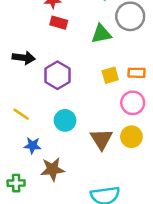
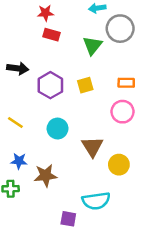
green triangle: (101, 34) -> (92, 45), turned -40
yellow square: (110, 75) -> (85, 85), moved
yellow circle: (131, 137) -> (119, 165), moved
blue star: (32, 145) -> (19, 161), moved

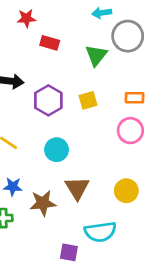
red star: (45, 13) -> (26, 18), moved
brown triangle: (92, 147) -> (77, 188), moved

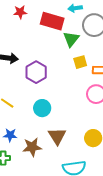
red rectangle: (50, 43) -> (52, 21), moved, size x1.6
yellow square: (88, 100) -> (80, 62), moved

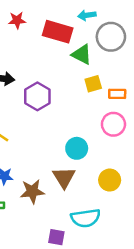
green triangle: (71, 39) -> (82, 55), turned -42
cyan circle: (42, 108) -> (77, 148), moved

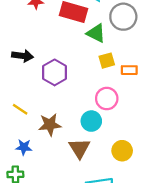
pink circle: (113, 124) -> (107, 99), moved
brown star: (32, 191) -> (50, 125), moved

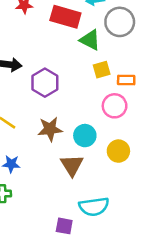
pink circle: (107, 99) -> (115, 106), moved
brown star: (50, 125) -> (50, 129), moved
yellow circle: (122, 151) -> (118, 151), moved

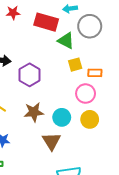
yellow circle: (118, 151) -> (90, 119), moved

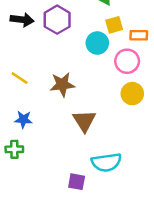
purple hexagon: (30, 75) -> (57, 20), moved
cyan circle: (62, 117) -> (97, 43), moved

